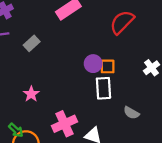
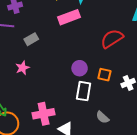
orange square: (108, 66) -> (104, 75), moved
pink star: (31, 94) -> (22, 68), moved

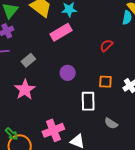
red semicircle: (112, 39) -> (106, 45), size x0.6
pink star: (22, 68) -> (25, 90), size x1.5
purple circle: (80, 68) -> (68, 73), moved

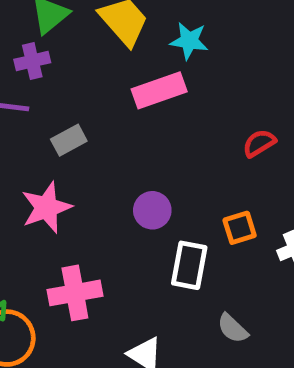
purple circle: (68, 73) -> (152, 210), moved
orange square: (105, 82) -> (240, 228), turned -32
pink cross: (53, 130) -> (75, 293), moved

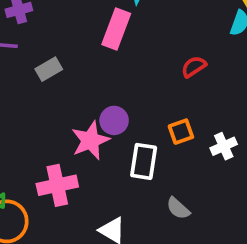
pink rectangle: (159, 90) -> (116, 29), turned -48
pink star: (46, 207) -> (90, 140), moved

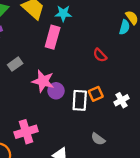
red semicircle: (194, 67) -> (100, 55), turned -96
pink star: (90, 140) -> (43, 81), moved, turned -30
white rectangle: (144, 161) -> (80, 100), moved

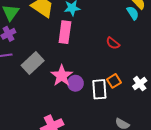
cyan semicircle: (124, 27) -> (133, 13), turned -40
gray rectangle: (15, 64) -> (33, 63), size x1.5
pink star: (43, 81) -> (62, 76), turned 30

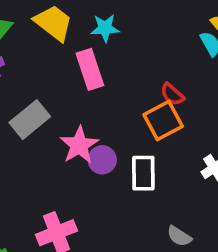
pink rectangle: (65, 32) -> (90, 69), turned -30
orange square: (114, 81) -> (163, 121), moved, size x1.5

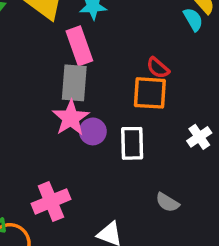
gray rectangle: (30, 120) -> (74, 83), moved, turned -45
orange square: (163, 121) -> (150, 93), turned 33

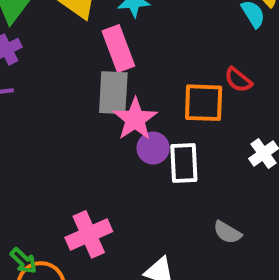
red semicircle: (158, 68) -> (238, 80), moved
pink star: (71, 118) -> (135, 119), moved
purple circle: (93, 131) -> (153, 148), moved

